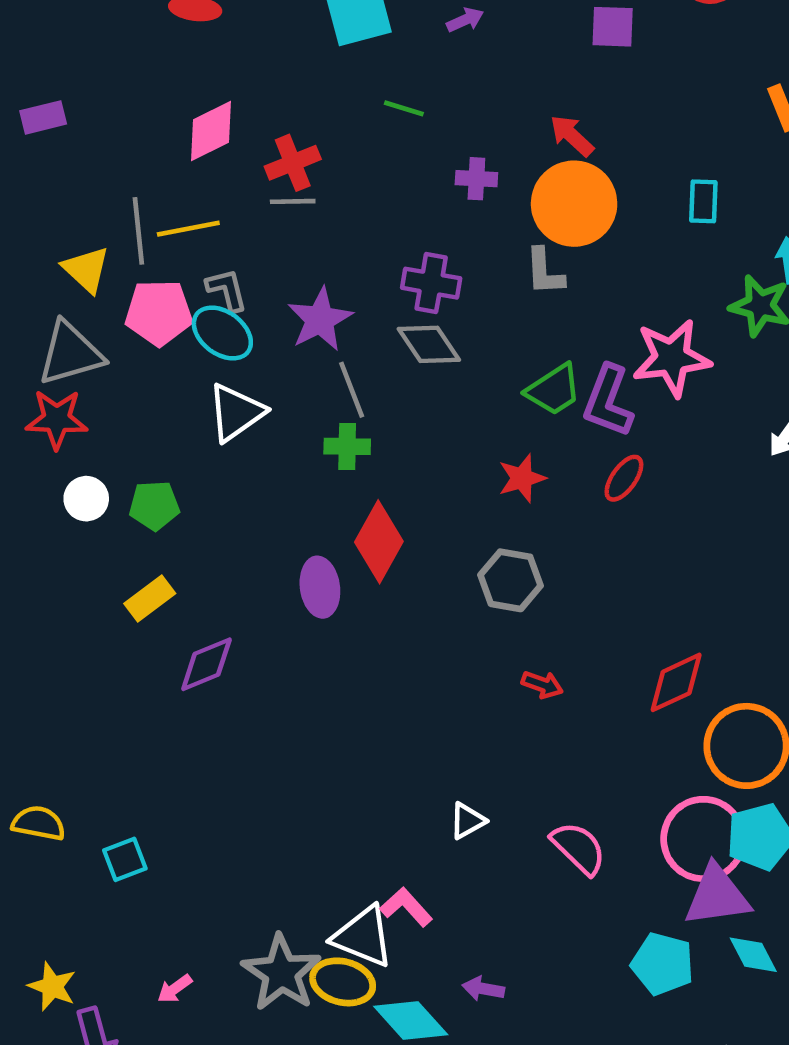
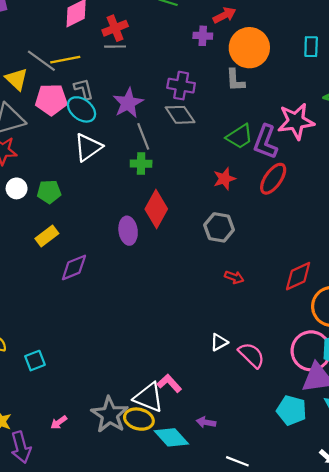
red arrow: (572, 136) -> (224, 15), moved, turned 110
gray line: (138, 231) -> (41, 61), turned -48
red ellipse: (624, 478) -> (273, 179), size x1.4
white triangle: (467, 821) -> (219, 342), moved

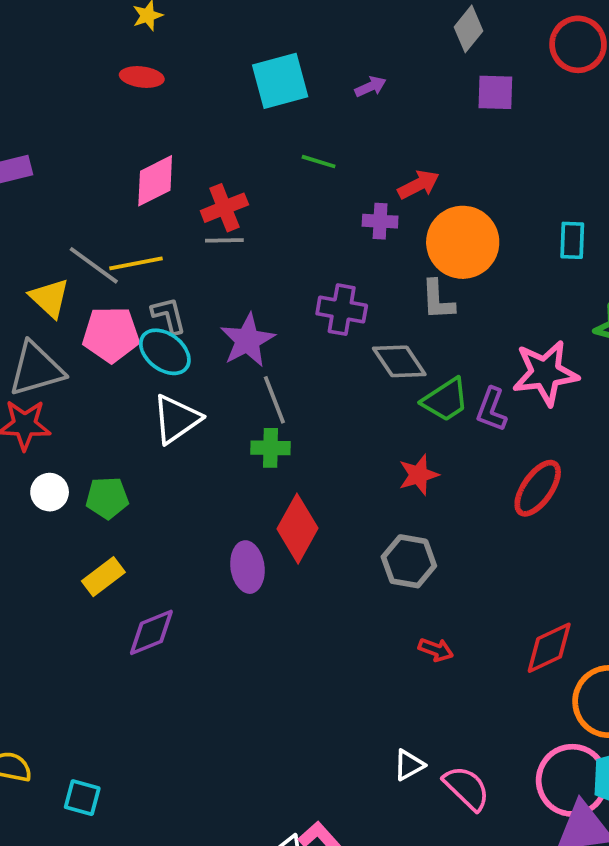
gray diamond: (180, 115) -> (399, 361), moved
purple L-shape: (266, 142) -> (492, 409), size x0.7
red ellipse: (273, 179) -> (538, 488), moved
cyan square: (35, 361) -> (82, 798), turned 36

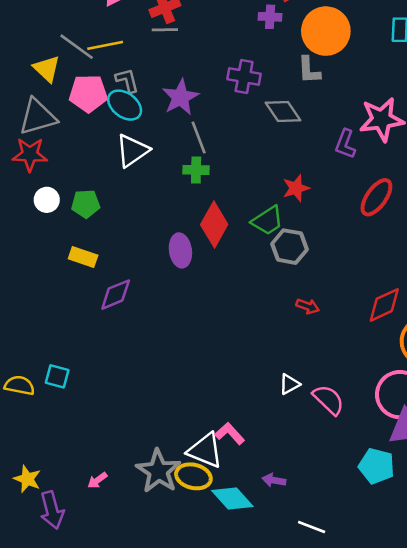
green trapezoid: (445, 400) -> (267, 221), moved
yellow rectangle: (103, 577) -> (83, 257), turned 56
cyan square: (82, 798) -> (57, 376), moved

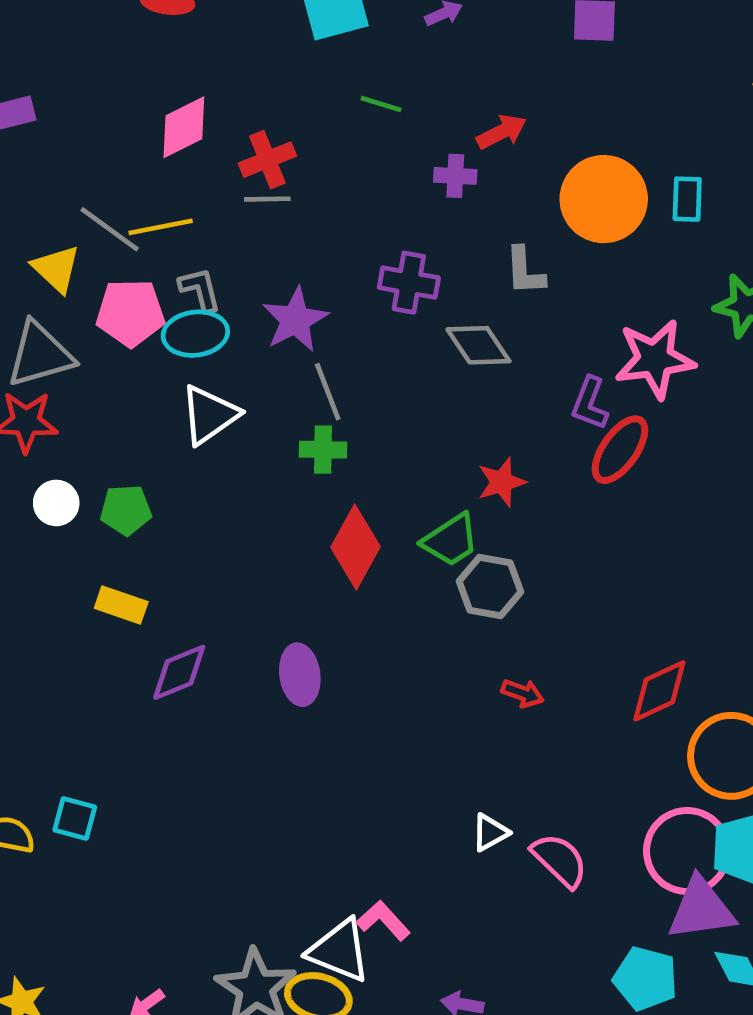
orange circle: (326, 31) -> (604, 199), moved
cyan ellipse: (125, 105) -> (195, 334), turned -44
red ellipse: (376, 197) -> (620, 450), moved
purple ellipse: (180, 250) -> (300, 675), moved

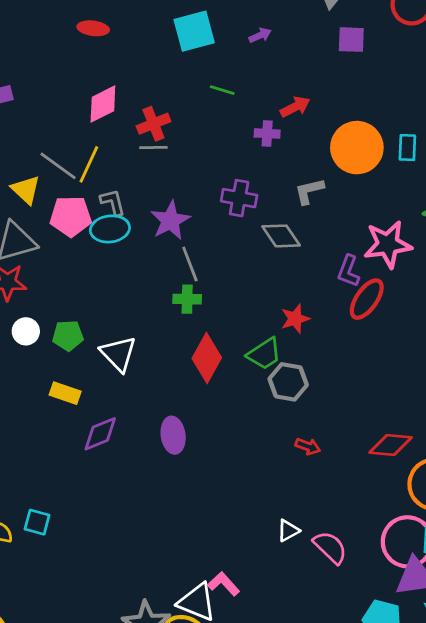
yellow line: (161, 227) -> (89, 164), turned -54
gray L-shape: (525, 271) -> (309, 191), turned 80
white triangle: (209, 415) -> (118, 354), moved, turned -39
red diamond: (659, 691) -> (391, 445), turned 30

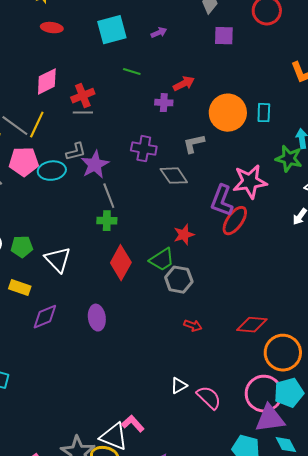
red ellipse: (93, 28) -> (52, 28), moved
gray L-shape: (113, 202) -> (76, 152), moved, turned 90
purple L-shape: (348, 271) -> (222, 201), size x1.4

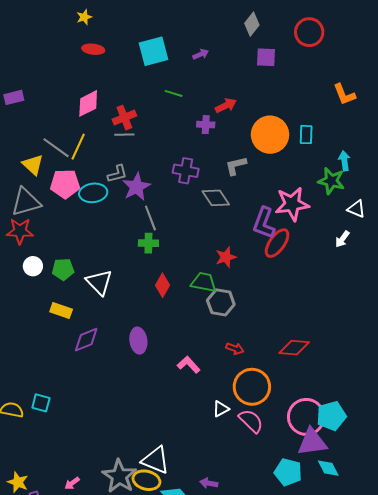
green trapezoid: (162, 260) -> (204, 282), turned -136
red diamond: (121, 263) -> (163, 285), size x0.7
orange circle: (283, 353) -> (252, 387), moved
pink L-shape: (133, 424) -> (189, 365), moved

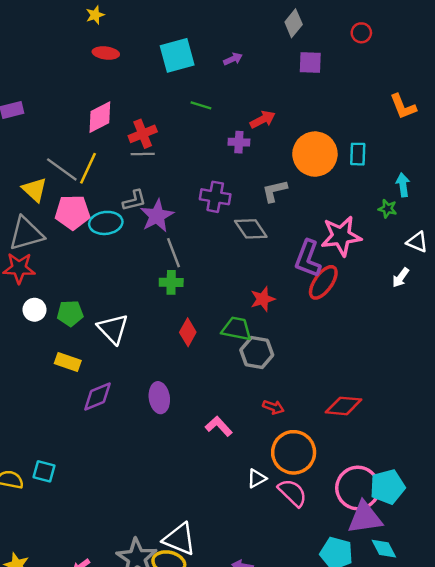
red circle: (309, 32) -> (361, 33), size x0.6
green star: (331, 181) -> (387, 209), size x0.6

